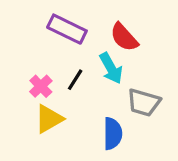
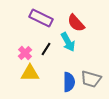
gray trapezoid: (144, 103) -> (91, 79), moved
yellow triangle: (49, 119) -> (30, 73), turned 30

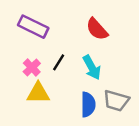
purple rectangle: (41, 18) -> (33, 27), moved
cyan arrow: (68, 42) -> (92, 67), moved

